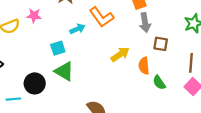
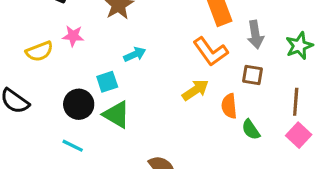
orange L-shape: (101, 17) -> (211, 51), moved
gray arrow: (145, 23) -> (255, 35), moved
black circle: (35, 83) -> (79, 104), moved
cyan line: (13, 99) -> (73, 146), moved, turned 32

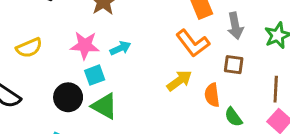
pink star: (73, 36) -> (85, 45), moved, size x1.4

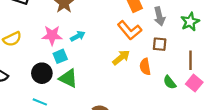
green semicircle: (233, 117) -> (170, 82), moved

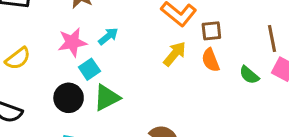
brown square: (160, 44) -> (211, 31), moved
green triangle: (68, 78) -> (107, 98), turned -42

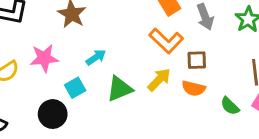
pink star: (72, 42) -> (44, 58), moved
orange semicircle: (211, 60) -> (194, 88), turned -60
green triangle: (107, 98) -> (120, 89), moved

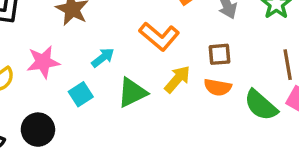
orange L-shape: (166, 41) -> (159, 36), moved
green semicircle: (230, 106) -> (261, 105), size x1.5
black circle: (53, 114) -> (38, 130), moved

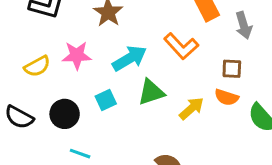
cyan arrow: (103, 58) -> (130, 58), size x1.6
yellow arrow: (177, 79) -> (192, 108), moved
cyan square: (81, 94) -> (106, 100), moved

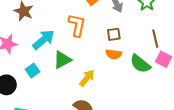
orange L-shape: (181, 46) -> (77, 25), turned -115
yellow arrow: (192, 108) -> (87, 78), moved

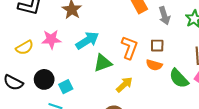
orange L-shape: (77, 25) -> (129, 48), moved
cyan square: (32, 71) -> (66, 87), moved

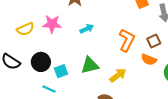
cyan arrow: (87, 40) -> (87, 29), size x0.6
brown square: (157, 46) -> (154, 41), turned -32
green triangle: (103, 63) -> (90, 65), moved

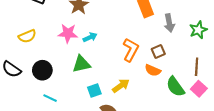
pink star: (52, 24) -> (68, 33), moved
green triangle: (90, 65) -> (81, 64), moved
cyan square: (61, 71) -> (94, 90), moved

